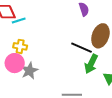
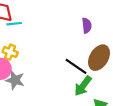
gray star: (29, 71) -> (15, 80), turned 30

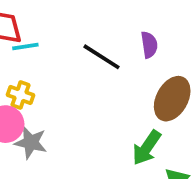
black line: (76, 66) -> (102, 57), moved

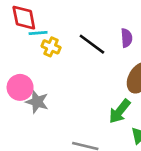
yellow cross: (20, 95) -> (51, 47), moved

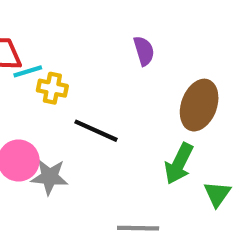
purple semicircle: (127, 38) -> (144, 51), moved
black line: (92, 44) -> (96, 131), moved

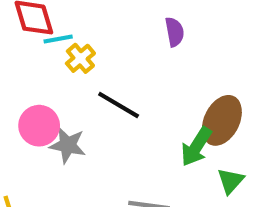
yellow cross: (52, 88) -> (80, 58), turned 32
brown ellipse: (199, 105) -> (222, 120), moved

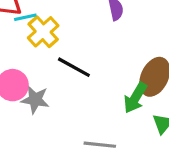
yellow cross: (80, 58) -> (43, 32), size x1.4

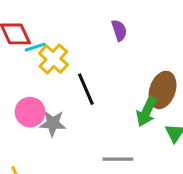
black line: (74, 67) -> (86, 89), turned 44

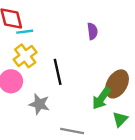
yellow cross: (53, 59) -> (25, 56), moved
gray star: (53, 123) -> (39, 104), moved

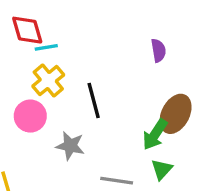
purple semicircle: (92, 31) -> (158, 50), moved
green triangle: (120, 119) -> (162, 169), moved

